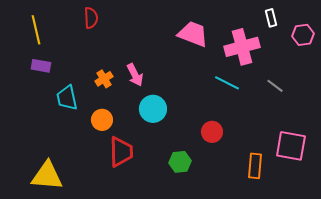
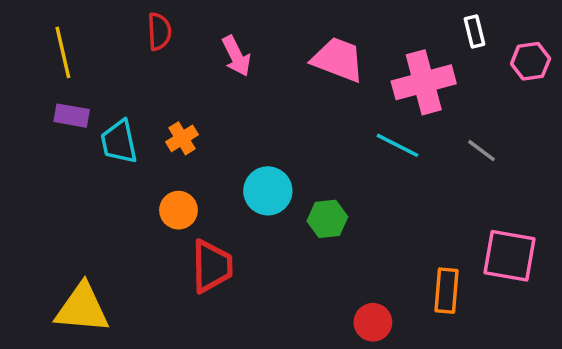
pink arrow: (135, 75) -> (236, 56), moved
cyan trapezoid: (67, 98) -> (119, 142), moved
red circle: (212, 132) -> (373, 322), moved
green hexagon: (180, 162) -> (327, 219), moved

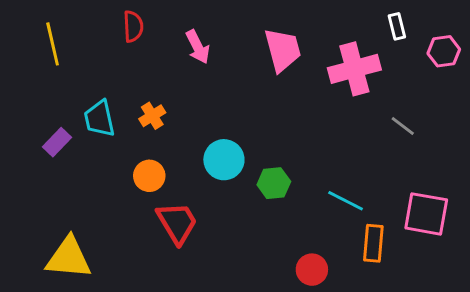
pink trapezoid: (338, 60) -> (283, 50), turned 54
purple rectangle: (72, 116) -> (57, 142), moved, turned -56
cyan line: (397, 145) -> (346, 201), moved
red trapezoid: (212, 266) -> (177, 223), turned -30

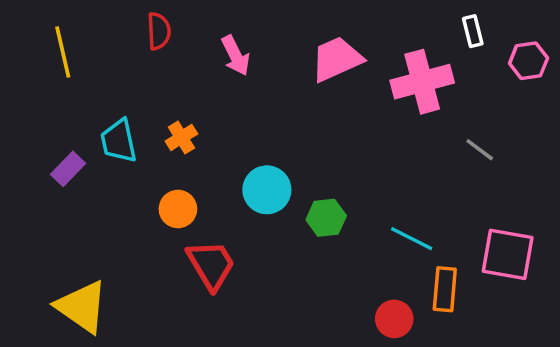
pink trapezoid: (283, 50) -> (337, 59), turned -99
yellow triangle: (69, 258) -> (82, 307), turned 30
red circle: (312, 270) -> (394, 319), moved

